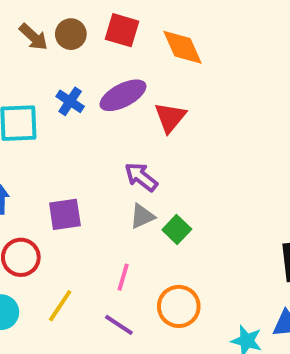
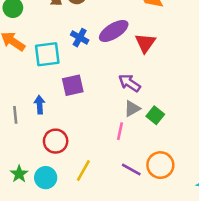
purple square: (65, 214) -> (73, 85), moved
pink line: (123, 277) -> (120, 131), moved
purple line: (119, 325) -> (131, 170), moved

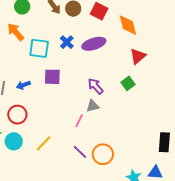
red triangle: (145, 43) -> (138, 56), moved
blue arrow: (40, 105) -> (23, 85), turned -120
green square: (155, 115) -> (128, 83), moved
red circle: (56, 141) -> (17, 115), moved

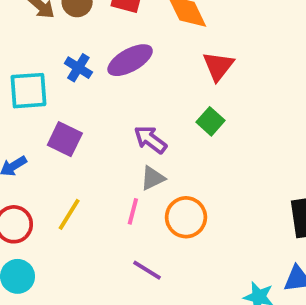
purple square: (52, 77) -> (65, 139), turned 36
yellow line: (44, 143) -> (69, 214), moved
orange circle: (103, 154) -> (186, 217), moved

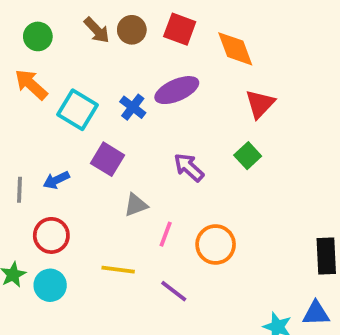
blue cross: (78, 68) -> (133, 107), moved
cyan square: (28, 91) -> (77, 110), turned 30
gray triangle: (153, 178) -> (136, 205), moved
yellow line: (69, 214) -> (118, 270), moved, turned 60

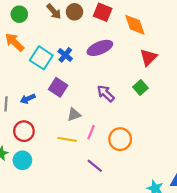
blue cross: (133, 107) -> (65, 55), moved
yellow line: (118, 270) -> (67, 139), moved

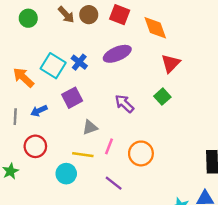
orange arrow: (15, 42) -> (23, 78), moved
purple square: (58, 87) -> (72, 98), turned 30
cyan circle: (22, 160) -> (66, 174), moved

